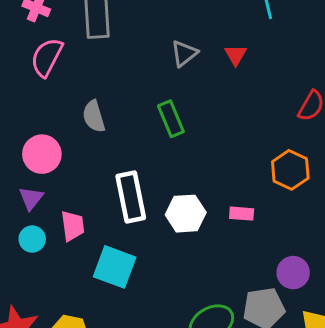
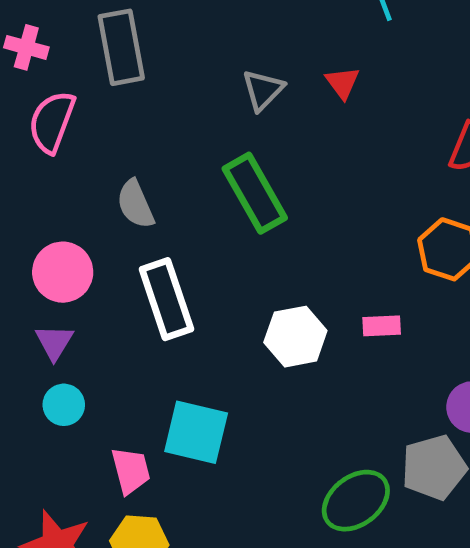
green rectangle: (171, 119) -> (255, 193), size x1.4
white rectangle: (131, 197) -> (166, 299), moved
pink trapezoid: (73, 226) -> (131, 471), moved

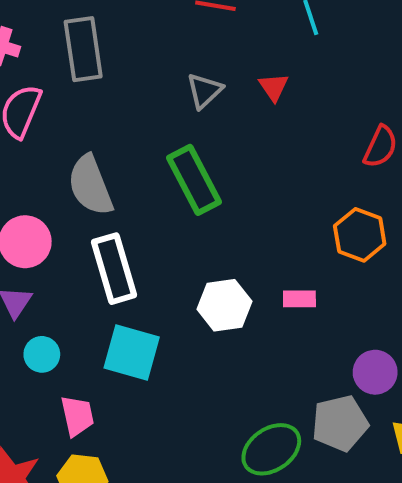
gray semicircle: (135, 204) -> (90, 185), size x1.4
cyan circle: (64, 405) -> (42, 354), moved
cyan square: (196, 432) -> (132, 352), moved

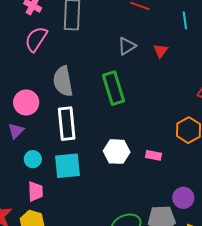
cyan square: (132, 352) -> (67, 166), turned -32
cyan circle: (42, 354) -> (33, 159), moved

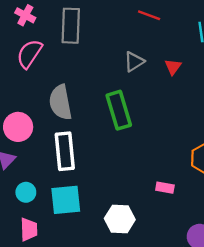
white hexagon: (117, 152) -> (120, 219), moved

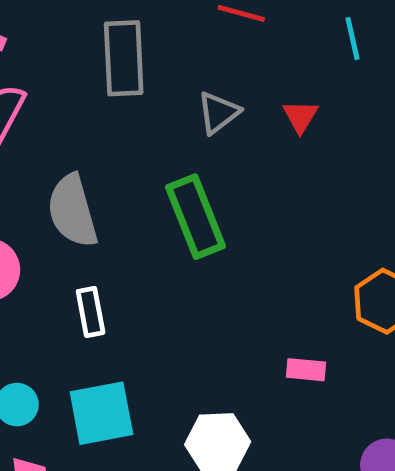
gray rectangle: (71, 26) -> (124, 58), moved
white rectangle: (65, 151) -> (91, 312), size x0.6

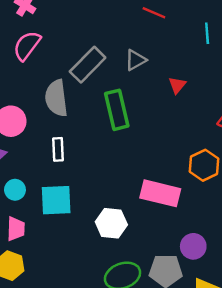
gray rectangle: (124, 58) -> (88, 65), moved, turned 39
red triangle: (300, 116) -> (177, 85), moved
pink rectangle: (306, 370) -> (160, 193), size x2.0

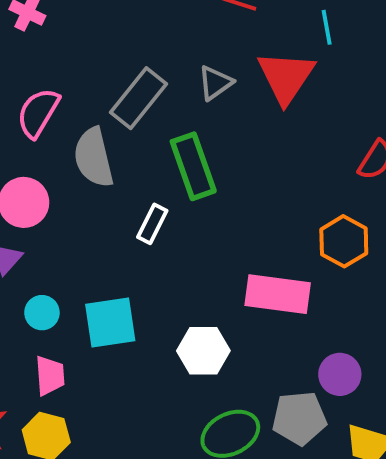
pink semicircle: (27, 46) -> (38, 113), moved
red triangle: (177, 85) -> (286, 77), moved, size x2.0
white rectangle: (58, 149) -> (152, 224), moved, turned 35

